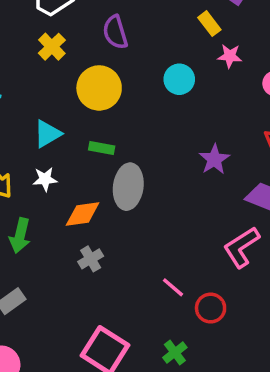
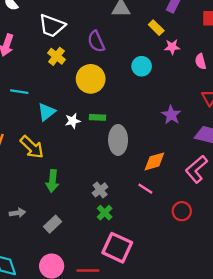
cyan triangle: (47, 134) -> (47, 112), moved
white star: (45, 179) -> (73, 121), moved
orange diamond: (83, 214) -> (154, 161), moved
pink line: (173, 287) -> (145, 189), moved
green cross: (175, 353) -> (105, 213), moved

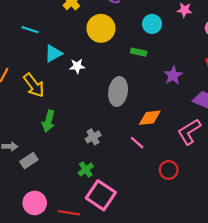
green rectangle: (98, 117) -> (139, 52), moved
green cross: (105, 213) -> (86, 169), moved
gray rectangle: (53, 224) -> (29, 161), moved

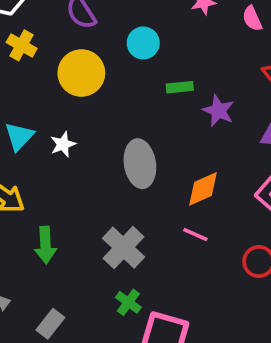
cyan circle: (152, 24) -> (143, 43), moved
green rectangle: (139, 52) -> (180, 87), moved
gray cross: (93, 137) -> (123, 248), size x1.6
gray rectangle: (29, 161) -> (50, 324), moved

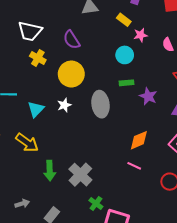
cyan circle: (143, 43) -> (125, 55), moved
white star: (63, 144) -> (64, 105), moved
gray ellipse: (140, 164) -> (100, 104), moved
gray cross: (123, 248) -> (80, 175), moved

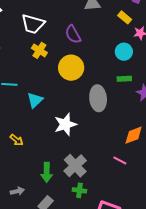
white star: (64, 105) -> (65, 124), moved, size x1.6
yellow arrow: (27, 143) -> (17, 140), moved, size x0.6
pink line: (134, 166) -> (120, 160), moved
green arrow: (50, 171) -> (47, 172), moved
green cross: (96, 203) -> (79, 190), moved, turned -32

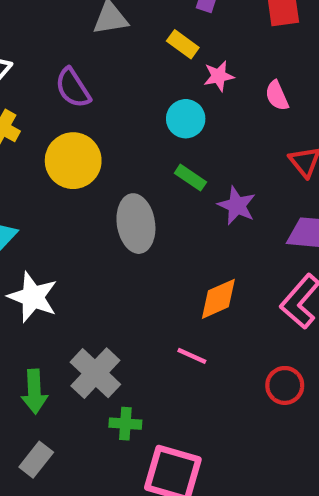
green rectangle: (124, 79) -> (190, 178), turned 40
white star: (65, 124) -> (33, 297), moved, turned -30
green cross: (79, 190) -> (125, 424), moved

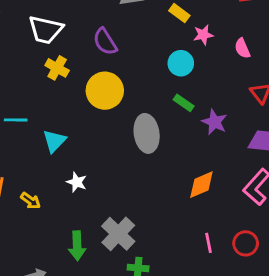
white star: (33, 297) -> (77, 182), size x0.6
pink line: (192, 356) -> (208, 243), moved, turned 54

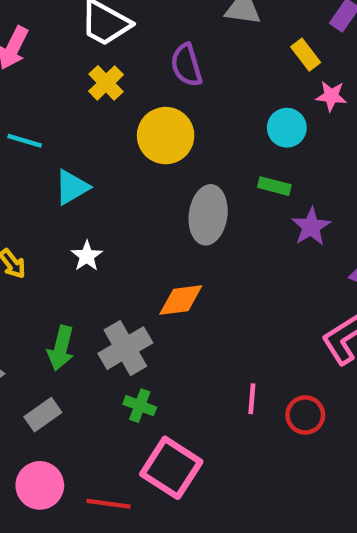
green rectangle: (184, 103) -> (274, 186), turned -36
orange diamond: (201, 185) -> (181, 300), moved

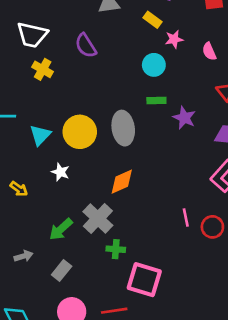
yellow circle: (166, 136) -> (80, 132), moved
green arrow: (61, 348) -> (61, 229), turned 50
pink line: (252, 399) -> (186, 217), moved

